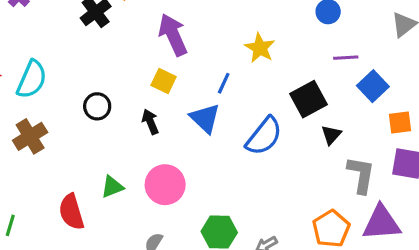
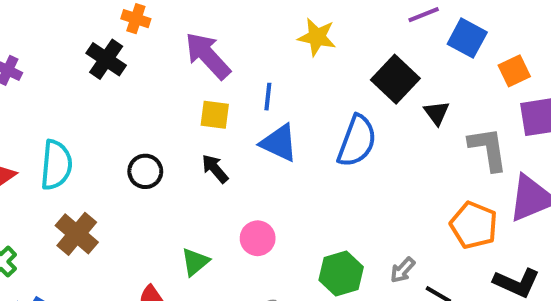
blue line: (224, 83) -> (268, 97), moved
pink circle: (165, 185) -> (258, 238), size x0.7

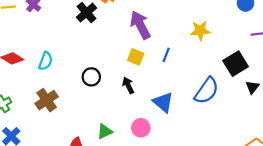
yellow star: (317, 37) -> (200, 31), turned -30
blue triangle: (279, 143) -> (163, 102), moved
cyan semicircle: (56, 165) -> (45, 61), size x0.7

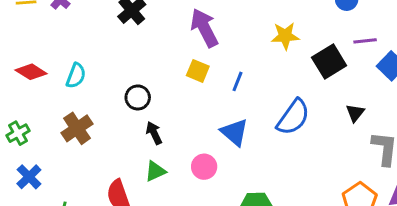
blue line: (166, 55) -> (238, 81), moved
black square: (236, 64) -> (329, 61), moved
black arrow: (128, 85) -> (154, 133), moved

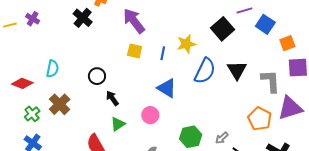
yellow star: (285, 36) -> (186, 44), moved
red diamond: (31, 72) -> (22, 83), moved
black triangle: (355, 113) -> (237, 70), moved, size x1.5
green cross: (18, 133) -> (32, 114), moved

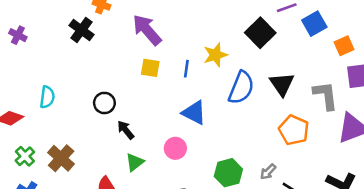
blue square: (265, 24) -> (314, 24), turned 30
brown cross: (60, 104) -> (61, 158), moved
orange pentagon: (260, 119) -> (294, 130), moved

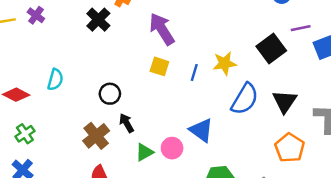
blue triangle: (194, 113) -> (201, 130), moved
brown cross: (61, 158) -> (96, 136), moved
green triangle: (135, 162) -> (144, 152), moved

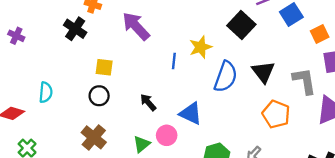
yellow square: (159, 66) -> (104, 67), moved
black arrow: (127, 123) -> (148, 102), moved

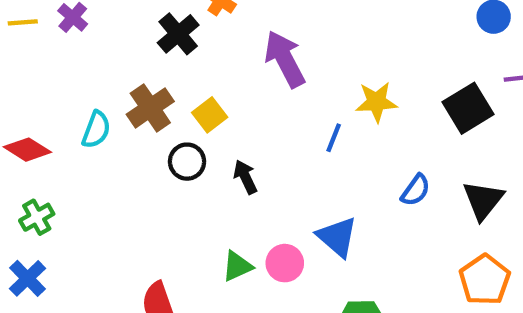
yellow star: (200, 47) -> (376, 102), moved
yellow square: (104, 67) -> (210, 115), turned 30
blue semicircle: (226, 77) -> (416, 190), size x0.6
black arrow: (148, 102) -> (245, 177), moved
brown cross: (94, 137) -> (150, 108), moved

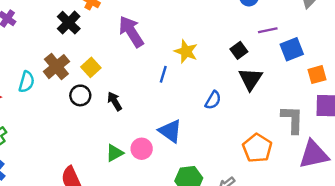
yellow star: (376, 102) -> (186, 51), turned 30
black square: (468, 108) -> (239, 50), size x0.6
black triangle: (483, 200) -> (250, 79), moved

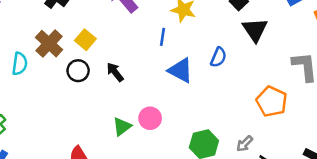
blue triangle: (170, 131) -> (180, 70), moved

